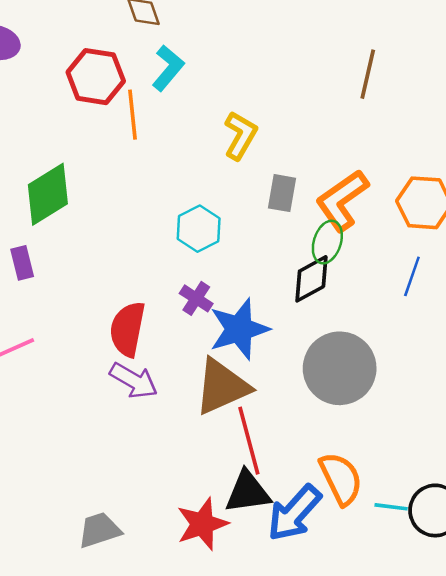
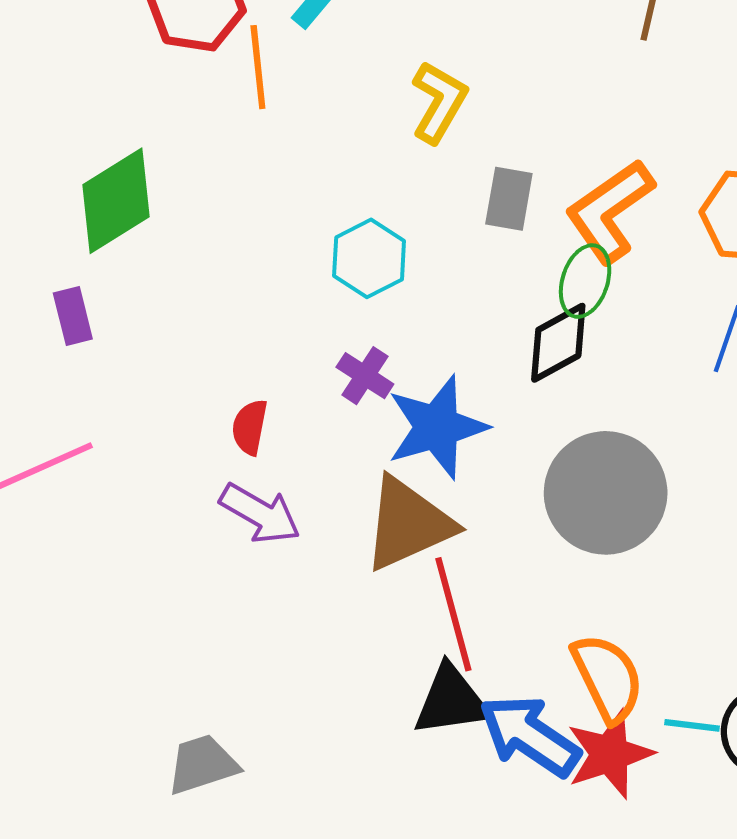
red semicircle: (128, 329) -> (250, 427), size x0.6
blue arrow: (294, 513) -> (529, 736), turned 82
red star: (202, 524) -> (610, 754), moved

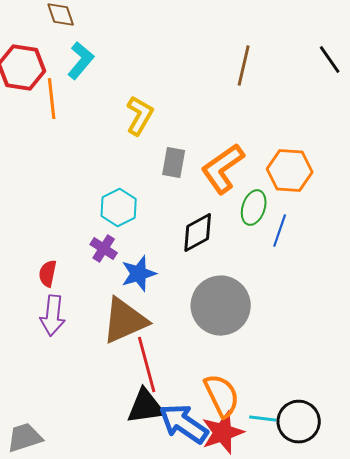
cyan hexagon: (369, 258) -> (119, 208), moved
green ellipse: (585, 281) -> (254, 208), moved
blue star: (437, 427) -> (139, 274), size x0.7
purple arrow: (260, 513) -> (53, 316), turned 66

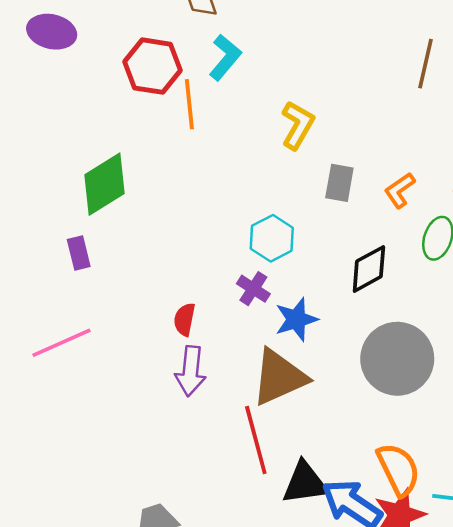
orange L-shape: (223, 169) -> (400, 190), size x0.6
red line: (147, 365) -> (256, 440), moved

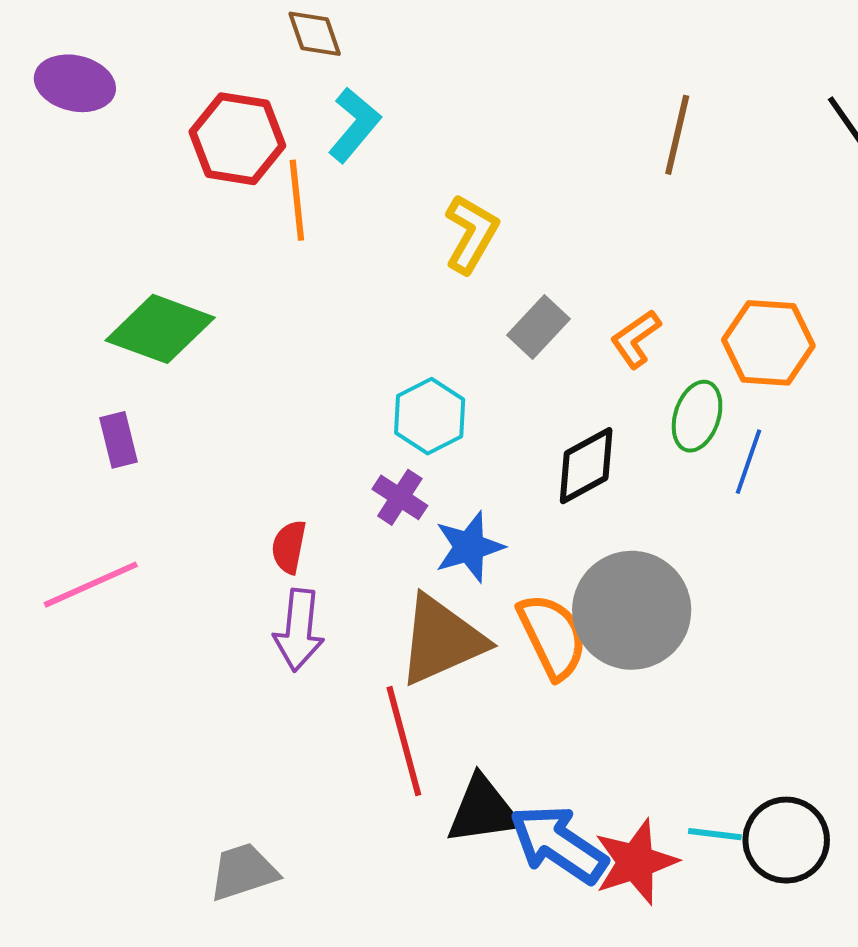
gray rectangle: (339, 183) -> (539, 327), turned 33
green diamond: (105, 184) -> (160, 329), turned 52
orange semicircle: (398, 469) -> (552, 636), moved

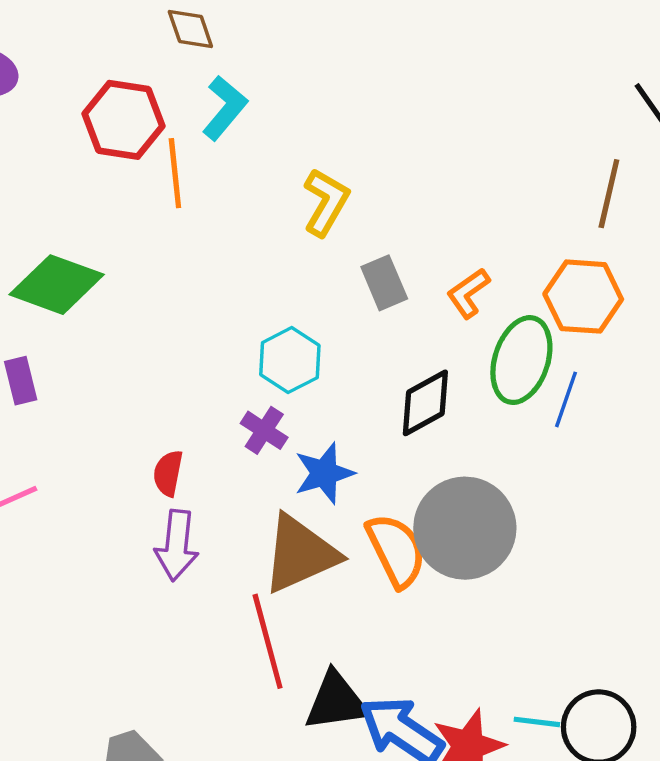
brown line: (677, 135) -> (609, 194), moved
gray rectangle: (539, 327) -> (384, 283), turned -66
green ellipse: (697, 416) -> (521, 360), size x1.4

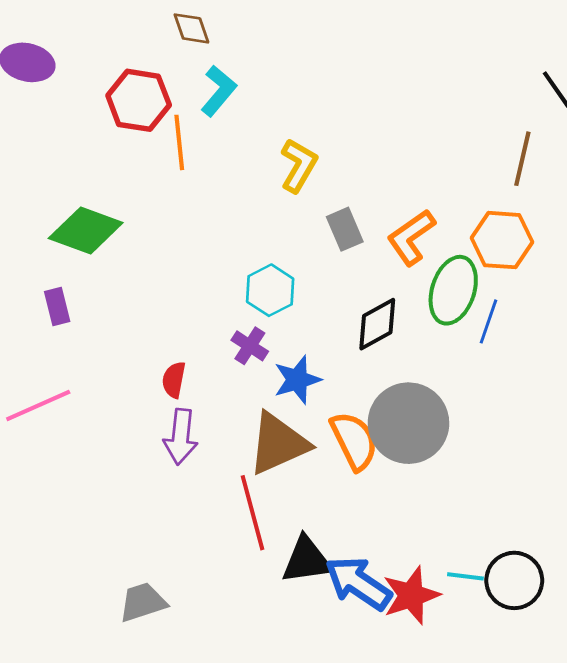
orange L-shape: (468, 293) -> (411, 237), size x1.4

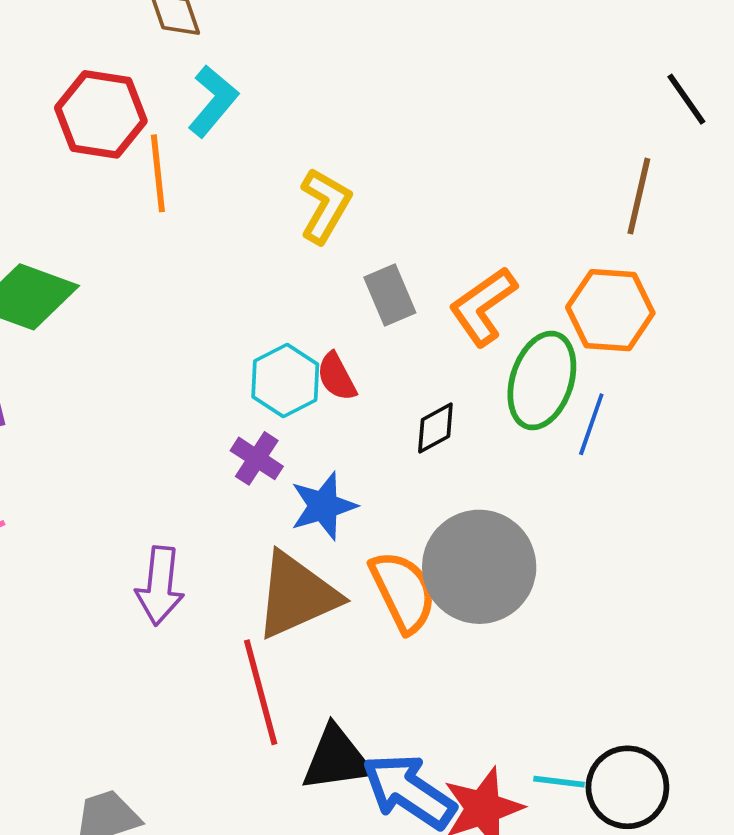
black diamond: (377, 324) -> (435, 428), size x0.7
red semicircle: (174, 380) -> (337, 377), moved, turned -39

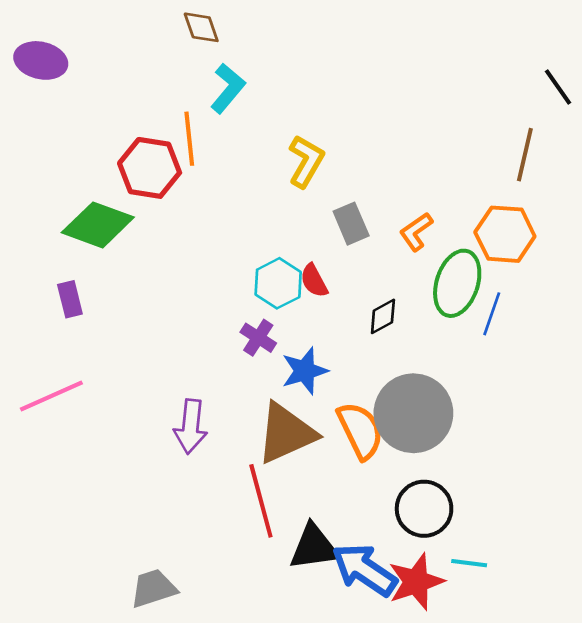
red hexagon: (101, 114) -> (150, 168), moved
orange L-shape: (483, 306) -> (416, 232), size x0.7
black circle: (627, 787) -> (424, 509), moved

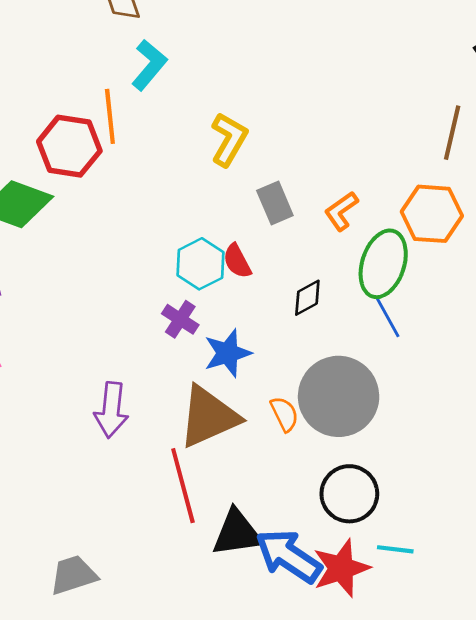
blue line: (492, 314) -> (387, 317), moved, turned -48
orange semicircle: (360, 430) -> (284, 414), size x0.6

